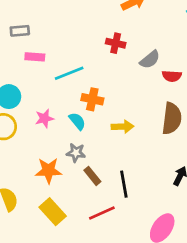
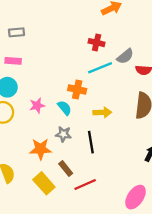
pink rectangle: (35, 57) -> (13, 61), moved
cyan line: (69, 73) -> (100, 68), moved
brown rectangle: (92, 176) -> (66, 168), moved
black line: (124, 184) -> (91, 142), moved

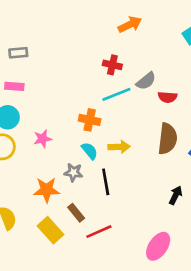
cyan semicircle: (65, 108) -> (90, 151), moved

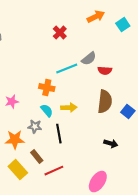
orange arrow: (130, 25) -> (96, 17), moved
red cross: (112, 65) -> (60, 33), moved, turned 32
black arrow: (176, 195) -> (111, 144), turned 80

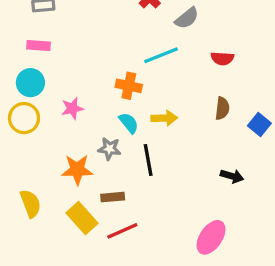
gray semicircle: (89, 59) -> (187, 18), moved
brown semicircle: (105, 102) -> (222, 108), size x0.6
brown rectangle: (37, 157) -> (113, 197), turned -56
red line: (54, 171) -> (122, 231), moved

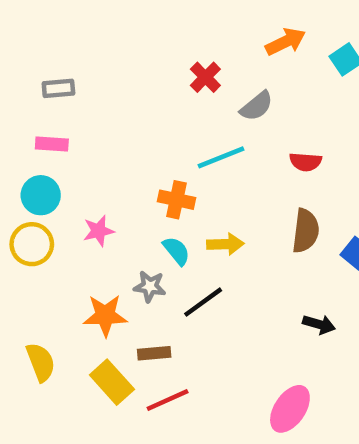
brown semicircle: (222, 108) -> (306, 231), size x1.4
black line: (148, 160) -> (203, 302), turned 64

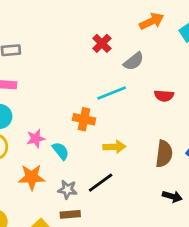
brown semicircle: (306, 231) -> (164, 154), moved
cyan semicircle: (176, 251) -> (61, 151), moved
gray star: (150, 286) -> (67, 190), moved
orange star: (105, 315) -> (32, 177), moved

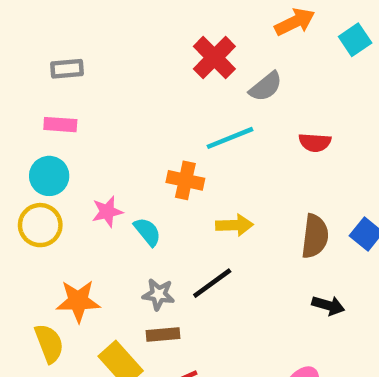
red cross: (102, 43) -> (214, 58), size x1.4
orange star: (32, 177) -> (78, 301), moved

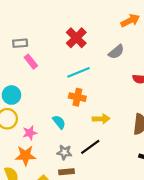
red cross: (214, 58) -> (76, 38), moved
pink rectangle: (60, 125) -> (31, 62), moved, turned 48
cyan line: (230, 138) -> (78, 72), moved
pink star: (107, 212) -> (30, 133), moved

